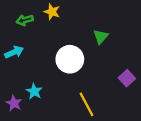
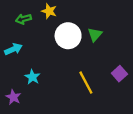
white circle: (70, 59) -> (68, 36), moved
cyan star: (34, 91) -> (32, 77), moved
yellow line: (86, 104) -> (86, 83), moved

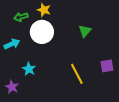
white circle: (68, 36) -> (42, 32), moved
purple square: (119, 74) -> (107, 66), turned 32

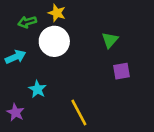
purple square: (107, 66) -> (122, 71), moved
yellow line: (77, 74) -> (79, 112), moved

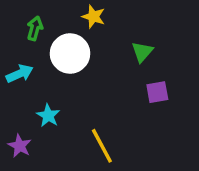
yellow star: (57, 13) -> (93, 17), moved
green arrow: (27, 22) -> (35, 28), turned 120

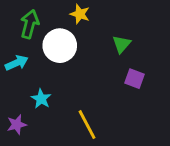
green arrow: (35, 28) -> (30, 24), size x1.4
purple square: (157, 92) -> (134, 79), turned 30
purple star: (20, 146) -> (17, 125), turned 30

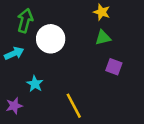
yellow star: (80, 14) -> (102, 12), moved
green triangle: (121, 44) -> (103, 38), turned 35

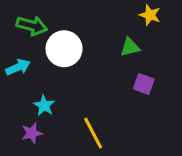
yellow star: (102, 12) -> (150, 15), moved
green arrow: (25, 21) -> (32, 26), turned 90
purple star: (14, 106) -> (32, 133), moved

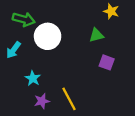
cyan arrow: (18, 67) -> (13, 50), turned 150
purple star: (32, 133) -> (42, 101), moved

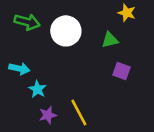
white circle: (48, 36) -> (66, 31), moved
cyan arrow: (13, 50) -> (19, 68), moved, turned -114

